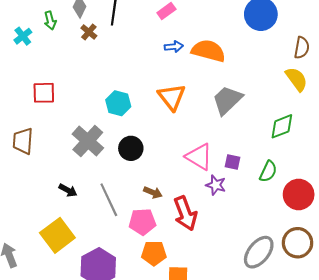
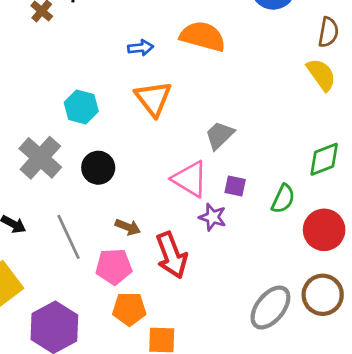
blue arrow: (174, 47) -> (141, 48), moved
gray trapezoid: (227, 100) -> (220, 135), moved, size x0.7
green diamond: (282, 126) -> (324, 159), moved

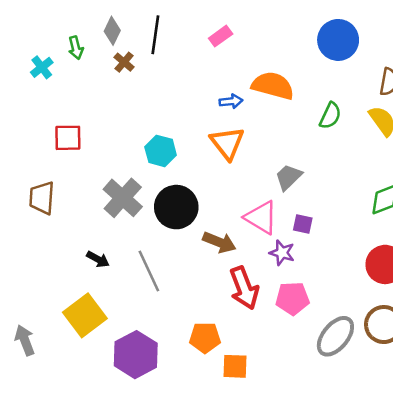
blue arrow: (141, 48) -> (231, 101), moved
black circle: (98, 168) -> (176, 207), size x1.4
green semicircle: (283, 199) -> (330, 116), moved
brown arrow: (128, 227) -> (219, 242), moved, size x1.4
pink pentagon: (114, 267) -> (292, 298), moved

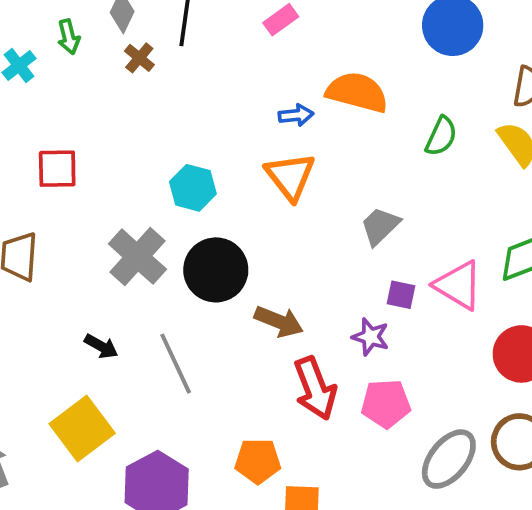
pink triangle: (261, 217) -> (458, 285), moved

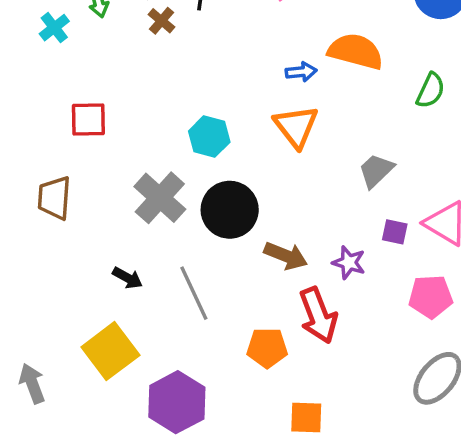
purple star: (371, 337) -> (349, 263), moved
pink pentagon: (386, 404) -> (431, 297), moved
orange pentagon: (258, 461) -> (267, 348), moved

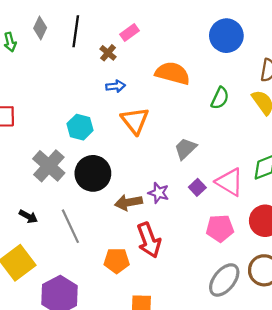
brown cross: (162, 21) -> (108, 53), moved
blue arrow: (301, 72) -> (116, 86), moved
purple square: (395, 232) -> (197, 187), turned 35
brown arrow: (286, 256) -> (128, 202), turned 148
purple star: (349, 263) -> (159, 193), moved

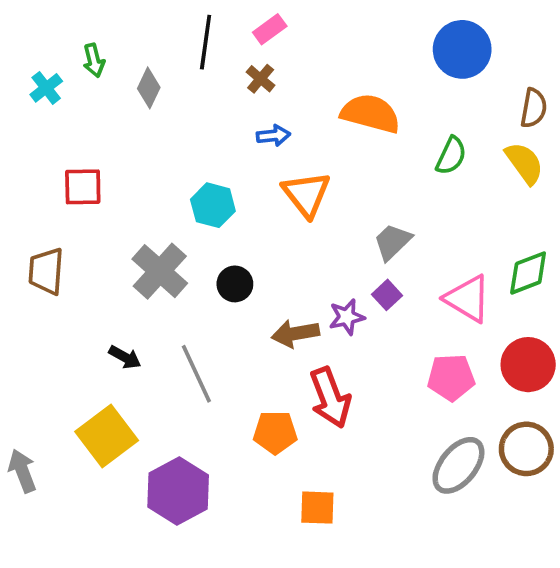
gray diamond: (40, 28) -> (149, 88), moved
pink rectangle: (130, 32) -> (270, 29), moved
black circle: (93, 173) -> (235, 284), size x0.6
purple square: (197, 187) -> (387, 295), moved
purple star: (159, 193) -> (347, 317), turned -30

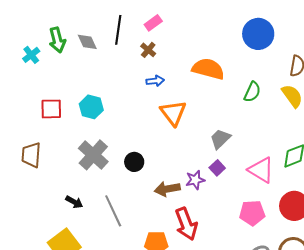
green arrow: (94, 60) -> (57, 40), size x1.4
gray diamond: (149, 88) -> (87, 42), moved, turned -50
cyan hexagon: (213, 205) -> (91, 107), moved

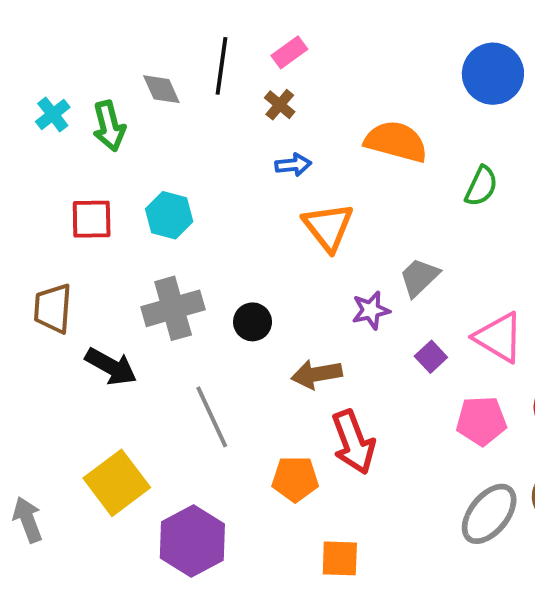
green arrow: (57, 40) -> (109, 126), moved
gray cross: (93, 155) -> (173, 308), turned 32
purple square: (217, 168) -> (431, 357), moved
purple star: (195, 180) -> (371, 310), moved
black arrow: (74, 202) -> (111, 366), moved, size x1.5

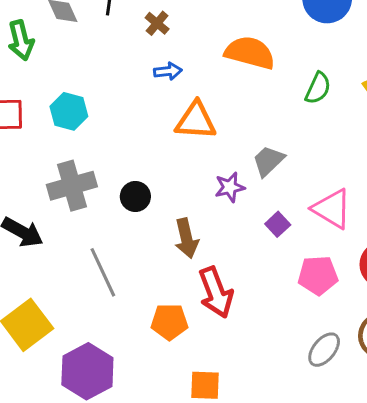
orange triangle: (328, 227) -> (196, 121), turned -48
brown arrow: (317, 374) -> (186, 238), turned -93
gray ellipse: (489, 514) -> (324, 350), size x0.7

